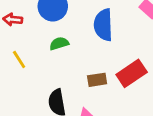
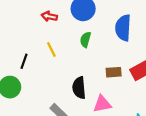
green semicircle: (59, 44) -> (85, 40), turned -63

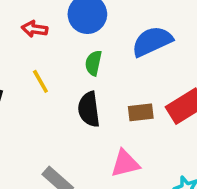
blue semicircle: (123, 28) -> (152, 41), turned 65
black semicircle: (79, 88) -> (89, 109), moved

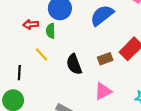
green semicircle: (93, 63) -> (51, 31), moved

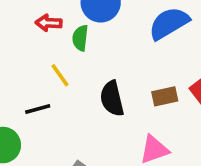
black line: (19, 73) -> (38, 109), moved, turned 64

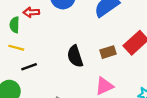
green semicircle: (80, 38) -> (15, 25), moved
yellow line: (60, 75) -> (16, 48), moved, turned -35

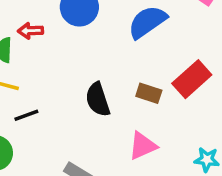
brown rectangle: (108, 52) -> (149, 93), turned 35

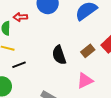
brown rectangle: (149, 93) -> (88, 51), turned -56

